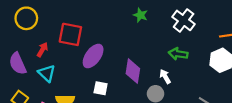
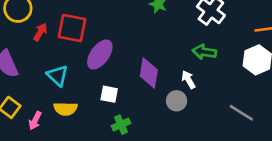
red arrow: (42, 50) -> (40, 32), moved
cyan triangle: (47, 73) -> (58, 76), moved

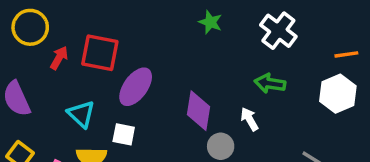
white square: (109, 94) -> (124, 134), moved
gray circle: (177, 101) -> (221, 146), moved

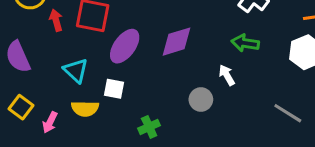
red arrow: (59, 58) -> (56, 20), turned -45
purple diamond: (198, 111) -> (176, 42), moved, turned 64

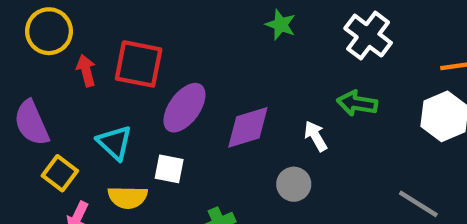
purple diamond: (176, 42) -> (248, 127), moved
white arrow: (227, 75) -> (316, 136), moved
yellow square: (21, 107) -> (60, 173), moved

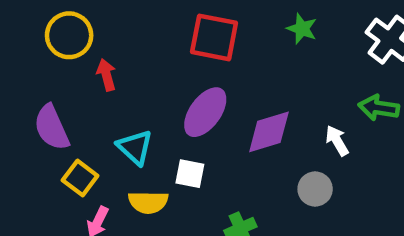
red square: (139, 64) -> (214, 37), moved

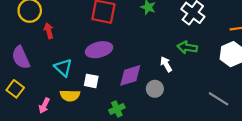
purple ellipse: (205, 112) -> (99, 50), turned 40
purple diamond: (269, 132) -> (130, 75), moved
yellow square: (80, 178) -> (15, 89), moved

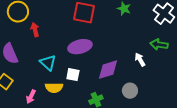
gray circle: (155, 89) -> (130, 91), moved

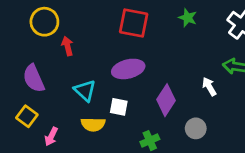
purple diamond: (108, 70) -> (166, 100), turned -40
pink arrow: (31, 97) -> (51, 137), moved

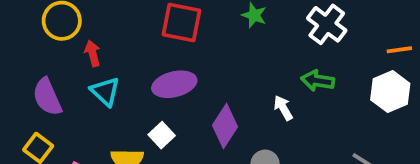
cyan triangle: (85, 91) -> (105, 92), moved
white square: (119, 107) -> (162, 135), turned 36

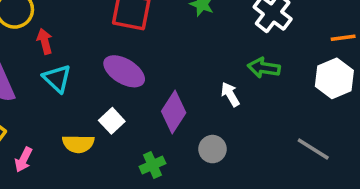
purple ellipse: (174, 84) -> (124, 71), turned 45

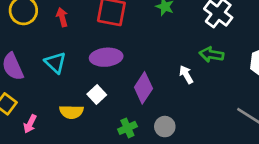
red arrow: (45, 41) -> (62, 17), moved
purple ellipse: (124, 71) -> (106, 57), turned -36
gray circle: (212, 149) -> (165, 127), moved

